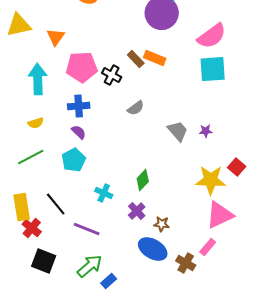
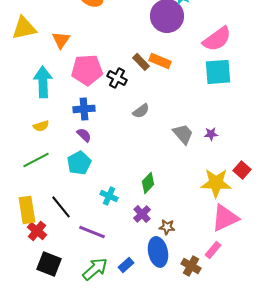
blue ellipse: (153, 249) -> (158, 252), turned 48
blue rectangle: (109, 281) -> (126, 265), moved

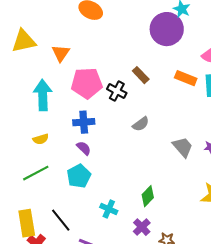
orange rectangle: (160, 61) -> (186, 78), moved

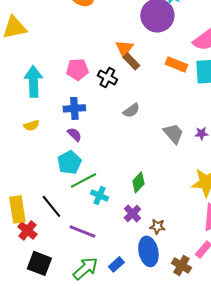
orange triangle: (61, 53) -> (124, 48), moved
pink pentagon: (87, 83) -> (77, 69), size x0.7
green line: (36, 173) -> (83, 180), moved

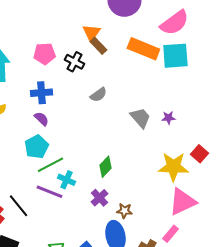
orange rectangle: (176, 64) -> (143, 49), size x1.4
black line: (51, 206) -> (18, 206), moved
purple line: (82, 231) -> (49, 192), moved

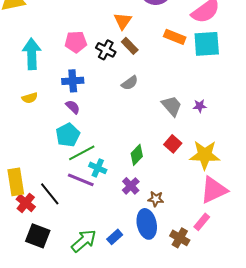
brown rectangle: (98, 46) -> (130, 46), moved
orange rectangle: (143, 49) -> (175, 37), size x0.7
red square: (199, 154) -> (173, 144), moved

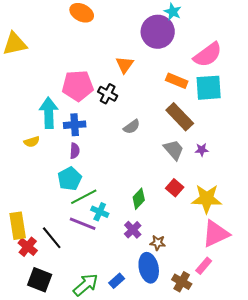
pink pentagon: (76, 42) -> (78, 86), size x1.4
brown rectangle: (130, 46) -> (180, 117), moved, size x1.6
cyan arrow: (32, 54) -> (49, 113), moved
purple semicircle: (73, 107) -> (75, 151), turned 49

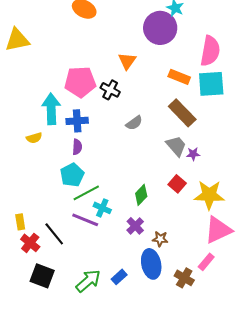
pink semicircle: (208, 55) -> (210, 51), turned -44
purple star: (202, 150) -> (193, 154), moved
yellow rectangle: (18, 226) -> (20, 222), size x0.6

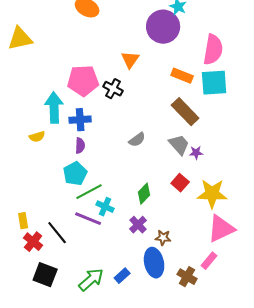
gray semicircle: (134, 123) -> (137, 140), moved

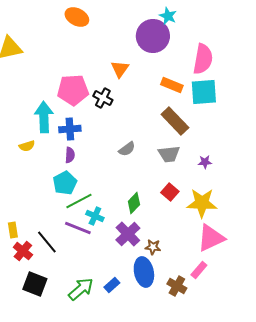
gray trapezoid: (179, 145) -> (169, 154), turned 125
purple star: (196, 153) -> (205, 162), moved
purple cross: (138, 225) -> (128, 234), size x1.4

